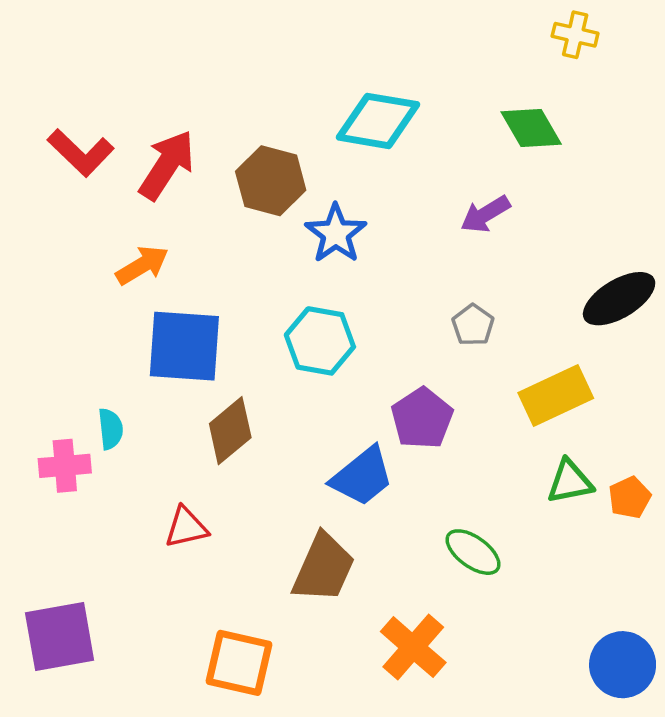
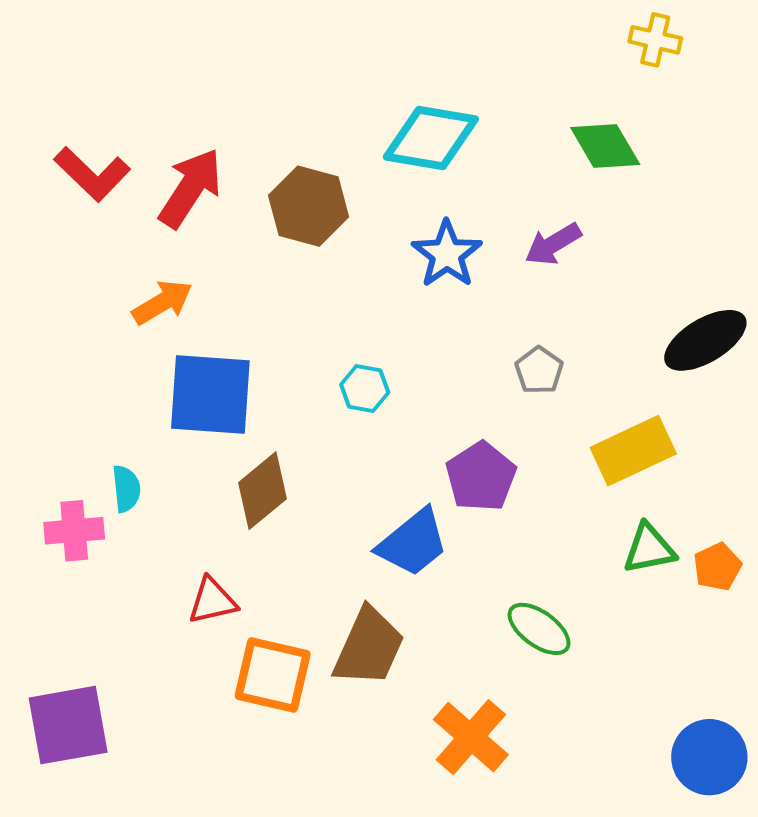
blue star: (336, 234) -> (447, 254), moved
cyan hexagon: (320, 341) -> (365, 388), size x0.6
orange square: (239, 663) -> (273, 675), moved

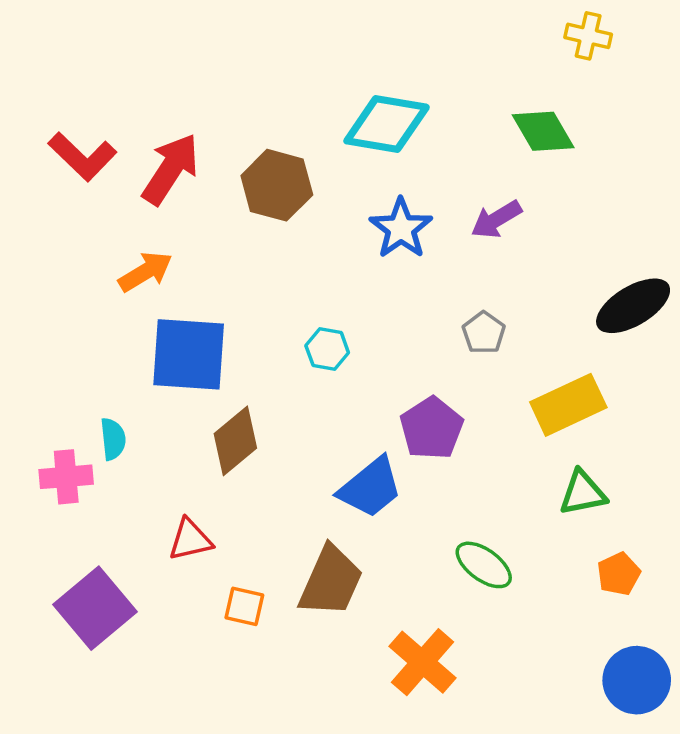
orange pentagon: (717, 567) -> (619, 574), moved
orange square: (273, 675) -> (244, 606), size x0.6
purple square: (68, 725) -> (95, 608), moved, turned -30

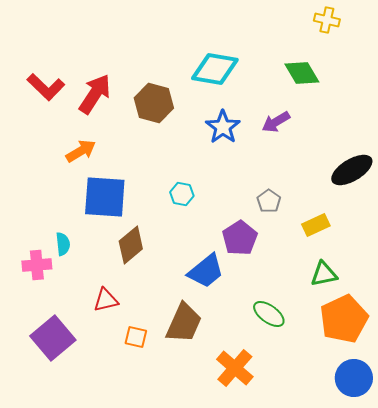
gray pentagon: (484, 333) -> (269, 201), moved
yellow rectangle: (568, 405) -> (316, 225), size x0.7
orange pentagon: (619, 574) -> (344, 319), size x2.0

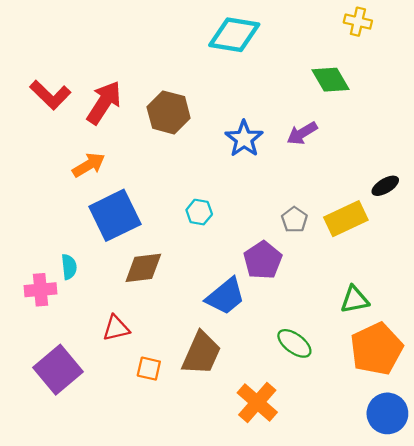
cyan diamond: (215, 69) -> (234, 35), moved
black ellipse: (352, 170) -> (385, 186), size x0.6
blue square: (105, 197) -> (115, 215), turned -30
yellow rectangle: (316, 225) -> (346, 219), moved, size x1.4
brown diamond: (131, 245) -> (143, 268), turned 33

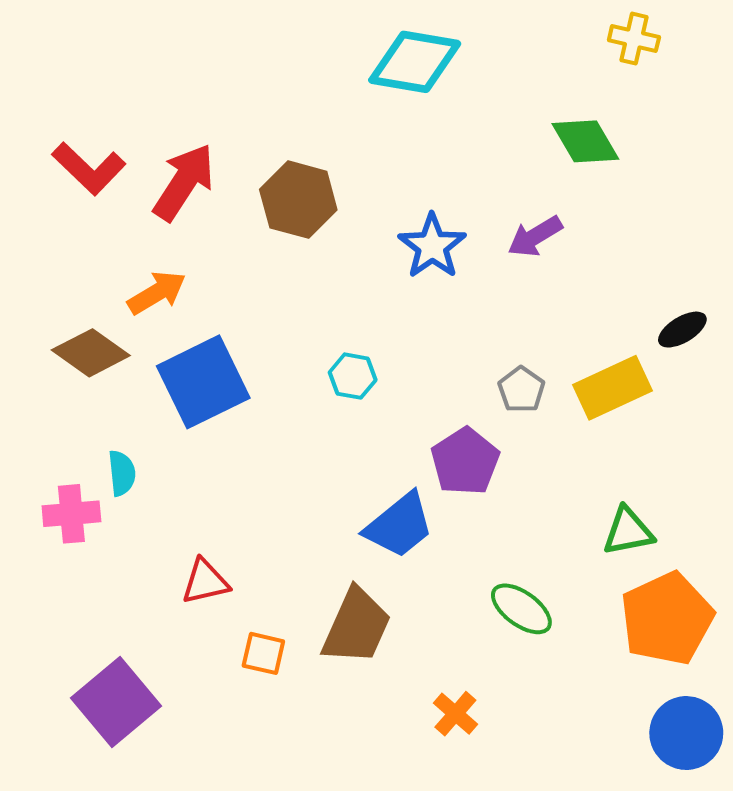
brown diamond: (143, 268) -> (91, 353), moved, turned 42
purple square: (58, 370) -> (116, 702), moved
orange cross: (257, 402) -> (455, 714), size x0.6

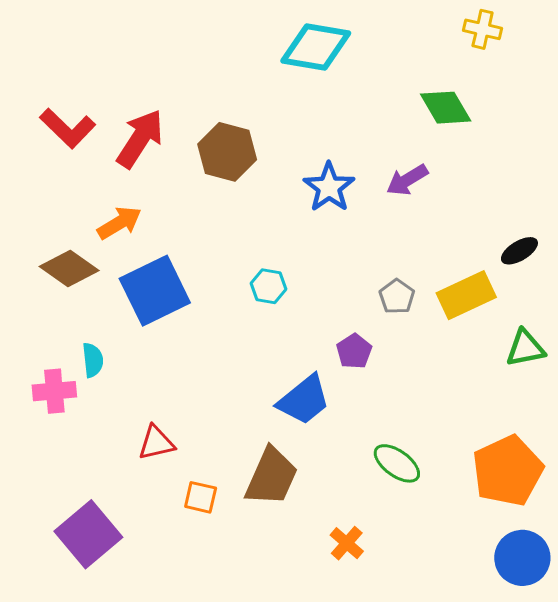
purple pentagon: (465, 461) -> (354, 351), size x0.7
green triangle: (628, 531) -> (525, 348), moved

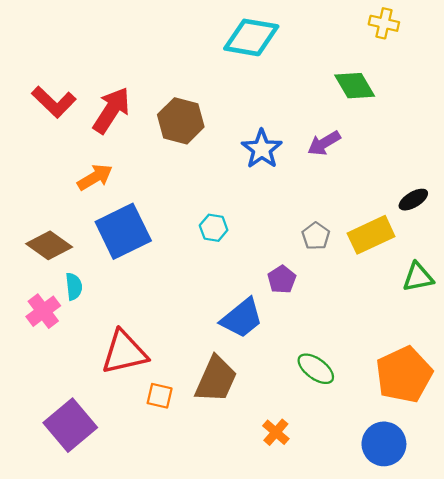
brown diamond: (69, 269) -> (49, 245), moved
pink cross: (54, 391) -> (43, 311), turned -32
red triangle: (156, 443) -> (124, 352), size x1.6
blue circle: (522, 558) -> (384, 444), moved

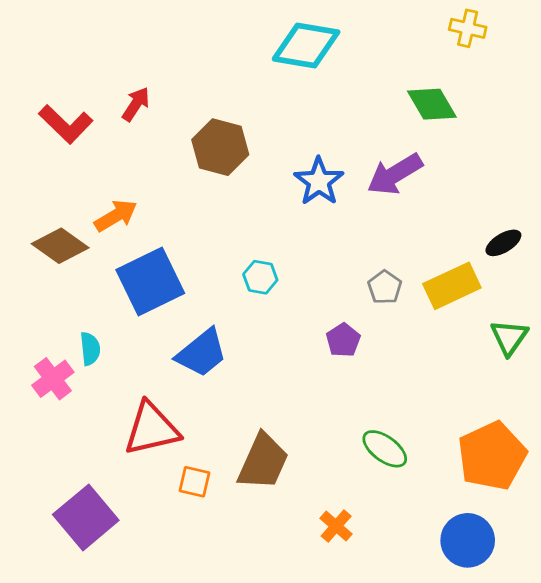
red arrow: (111, 110) -> (136, 104), moved, size x0.6
purple arrow: (324, 143) -> (395, 174), size x1.4
brown diamond: (49, 245) -> (60, 246), moved
green triangle: (418, 277) -> (509, 337), turned -44
blue trapezoid: (242, 318) -> (202, 353), moved

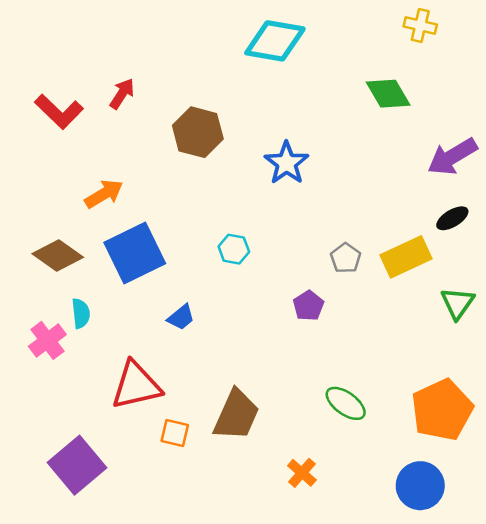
purple arrow: (395, 174) -> (452, 157), moved
brown diamond: (60, 246) -> (58, 256), moved
blue trapezoid: (202, 353) -> (181, 317), size x0.6

